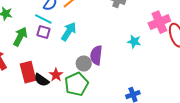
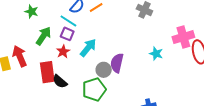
cyan arrow: (69, 32) -> (88, 48), moved
red star: (56, 75) -> (63, 52), moved

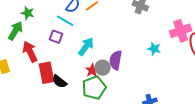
purple square: (67, 34) -> (56, 37), moved
green arrow: (43, 36) -> (15, 31), moved
red star: (63, 52) -> (92, 70), moved
red arrow: (20, 56) -> (30, 52), moved

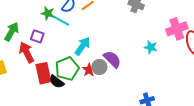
green star: (28, 13) -> (48, 13), moved
purple square: (56, 37) -> (37, 36), moved
purple semicircle: (116, 60) -> (112, 59), turned 126
green pentagon: (94, 88) -> (67, 69), moved

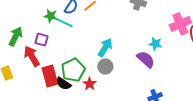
cyan arrow: (82, 46) -> (105, 47), moved
purple semicircle: (112, 59) -> (146, 59), moved
red star: (89, 70) -> (90, 84), moved

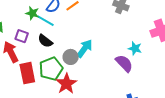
gray circle: (105, 66) -> (71, 57), moved
black semicircle: (64, 84) -> (45, 41), moved
red star: (90, 84) -> (66, 84), size x1.5

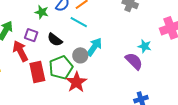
cyan line: (46, 21) -> (79, 22), moved

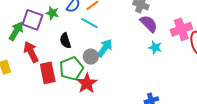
purple square: (31, 35) -> (32, 20), moved, size x1.5
black semicircle: (55, 40) -> (65, 41), turned 35
purple semicircle: (134, 61) -> (149, 24), moved

